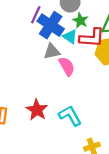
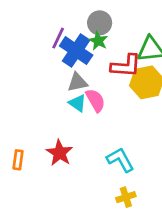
green star: (80, 21) -> (98, 41), moved
cyan triangle: (70, 37) -> (77, 103), moved
cyan L-shape: (70, 116) -> (120, 160), moved

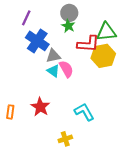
purple line: (58, 38) -> (26, 18), moved
blue cross: (76, 51) -> (37, 41), moved
yellow cross: (126, 197) -> (65, 139), moved

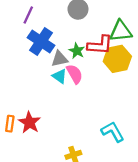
green star: (68, 26) -> (77, 51), moved
red star: (40, 107) -> (29, 122), moved
cyan L-shape: (84, 112) -> (113, 132), moved

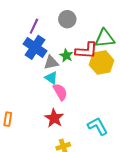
purple line: (28, 15) -> (34, 26), moved
pink semicircle: (75, 74) -> (60, 92), moved
red star: (29, 122) -> (54, 118), moved

